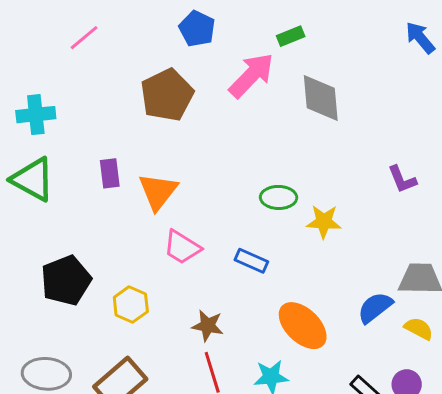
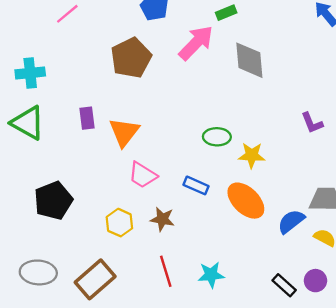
yellow hexagon: (131, 304) -> (119, 223), moved
brown star: (208, 326) -> (162, 219), moved
orange ellipse: (303, 326) -> (246, 201), moved

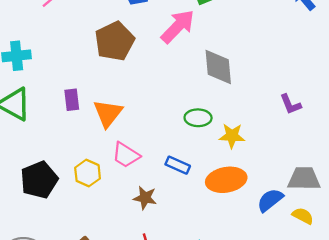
gray diamond: (249, 60) -> (218, 67), moved
orange ellipse: (246, 201) -> (226, 180), turned -54
yellow hexagon: (119, 223) -> (88, 173), moved

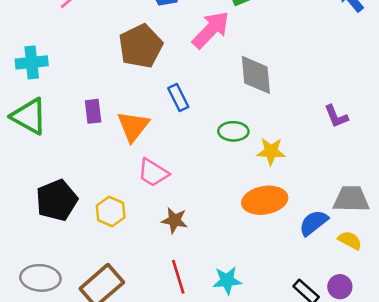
blue rectangle: (178, 165) -> (178, 98), moved, turned 40
yellow hexagon: (88, 173) -> (111, 212), moved

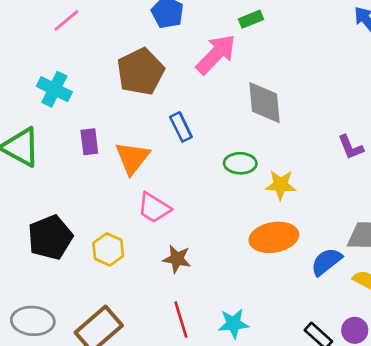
cyan cross: (32, 62) -> (54, 89), moved, turned 32

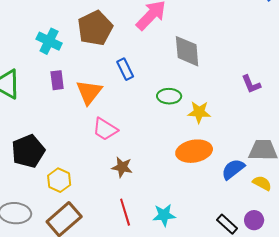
cyan cross: (54, 89) -> (49, 41), moved
yellow hexagon: (108, 249) -> (59, 180), moved

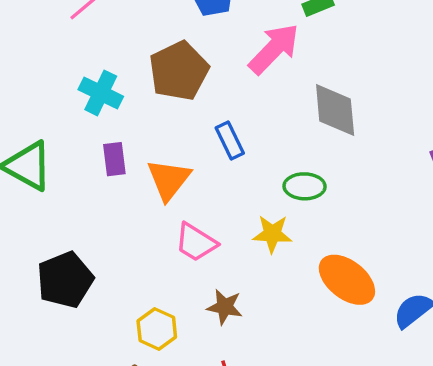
yellow star: (199, 112) -> (272, 234), moved
orange ellipse: (194, 151) -> (347, 280), turned 48
yellow hexagon: (59, 180) -> (157, 329), moved

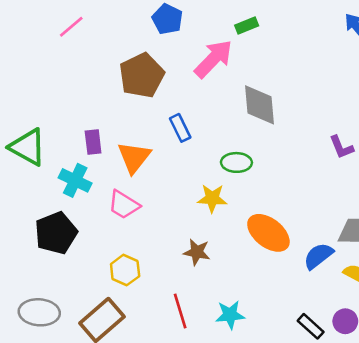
cyan cross: (101, 93) -> (75, 180), moved
pink trapezoid: (196, 242) -> (124, 205), moved
brown star: (225, 307) -> (197, 252), moved

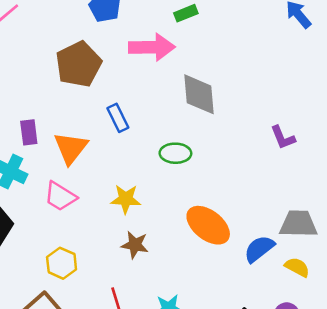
pink arrow: (213, 59) -> (152, 47), turned 45
yellow star: (212, 198) -> (126, 199), moved

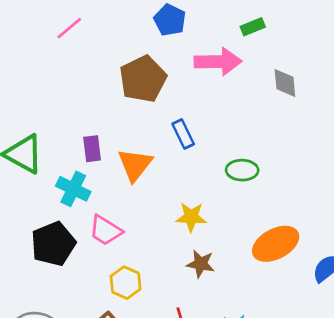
gray diamond: (199, 94) -> (285, 83), moved, size x0.7
pink trapezoid: (60, 196) -> (105, 230), moved
orange ellipse: (208, 225) -> (276, 244), turned -66

